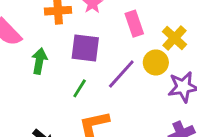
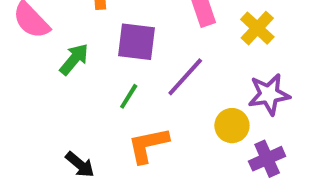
green arrow: (39, 61) -> (74, 59), turned 30
yellow circle: (156, 62) -> (232, 126), moved

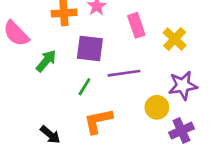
purple line: (185, 77) -> (124, 73), turned 40

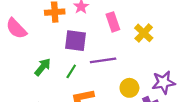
green arrow: (46, 61) -> (43, 67), moved
purple star: (183, 85) -> (163, 82), moved

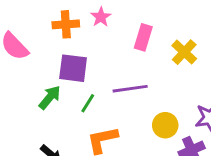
pink rectangle: (113, 22) -> (143, 37), turned 36
purple square: (76, 41) -> (73, 68), moved

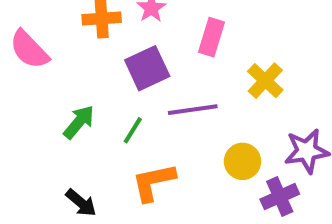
yellow cross: (184, 52) -> (265, 81), moved
purple square: (73, 68) -> (147, 68), moved, turned -32

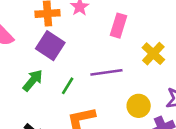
purple square: (147, 68) -> (50, 46), moved, turned -32

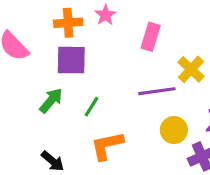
purple square: (50, 46) -> (71, 60), turned -32
purple line: (106, 72) -> (157, 91), moved

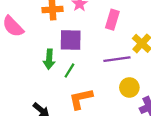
purple square: (71, 60) -> (71, 40), moved
green arrow: (51, 100) -> (49, 59), moved, turned 144

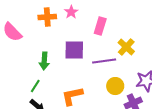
purple square: (71, 40) -> (74, 50), moved
green line: (69, 71) -> (35, 86), moved

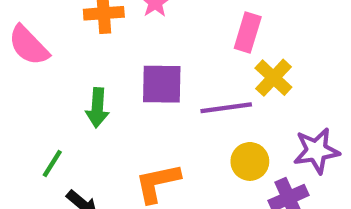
pink rectangle: (100, 26) -> (248, 33), moved
green line: (35, 86) -> (52, 164), moved

